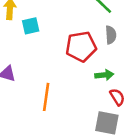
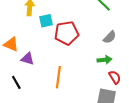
gray semicircle: (111, 35) -> (110, 37), moved, turned 48
red pentagon: (81, 47) -> (67, 33), moved

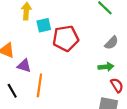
orange line: (58, 77) -> (39, 85), moved

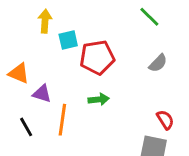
green arrow: (106, 67) -> (99, 99), moved

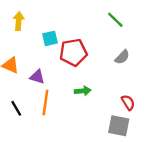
yellow arrow: (45, 21) -> (19, 21), moved
purple triangle: (42, 94) -> (37, 77), moved
green arrow: (99, 99) -> (83, 91), moved

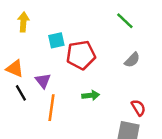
purple triangle: (37, 77) -> (43, 81), turned 35
black line: (16, 108) -> (21, 93), moved

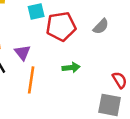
gray semicircle: (132, 60) -> (101, 26), moved

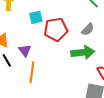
green arrow: (71, 68) -> (83, 52), moved, size x1.6

